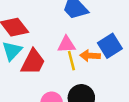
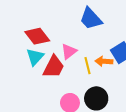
pink triangle: (66, 45) -> (69, 51), moved, turned -35

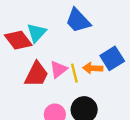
pink triangle: (69, 51) -> (58, 69), moved
cyan triangle: (35, 57) -> (37, 33), moved

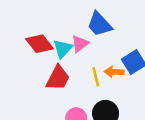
cyan triangle: (37, 33) -> (63, 49), moved
pink triangle: (58, 69) -> (80, 44), moved

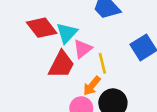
pink triangle: (80, 44) -> (83, 49), moved
orange arrow: (114, 72) -> (92, 86), moved, turned -54

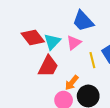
pink triangle: (83, 49) -> (74, 43), moved
yellow line: (102, 63) -> (92, 60), moved

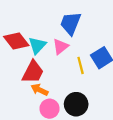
blue trapezoid: (83, 21) -> (71, 23), turned 65
orange arrow: (72, 83) -> (40, 90), moved, turned 77

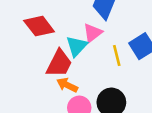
cyan triangle: (37, 45) -> (77, 46), moved

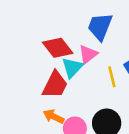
red diamond: (39, 26) -> (58, 48), moved
orange arrow: (67, 85) -> (54, 117), moved

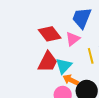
cyan triangle: (72, 68) -> (64, 66), moved
orange arrow: (54, 117) -> (71, 80), moved

